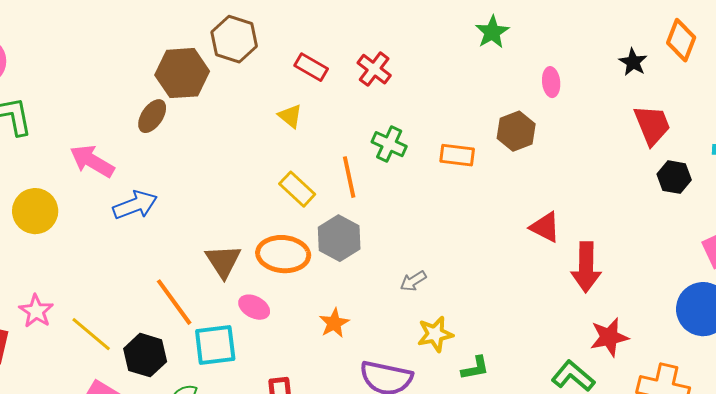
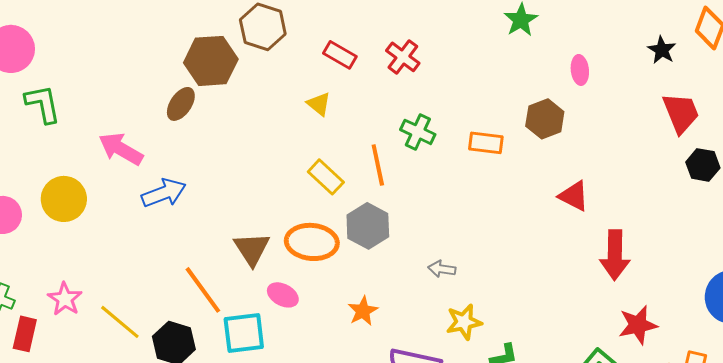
red triangle: (545, 227) -> (574, 196), moved
gray arrow: (413, 281) -> (442, 269), turned 40

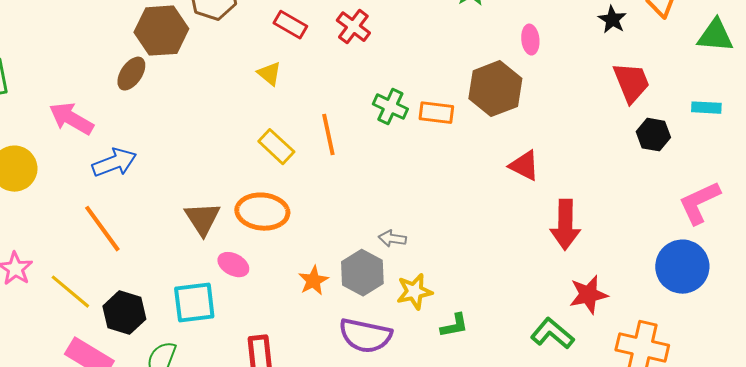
brown hexagon: (545, 119) -> (495, 89), size x1.4
green cross: (418, 132) -> (390, 107), moved
gray hexagon: (368, 226) -> (362, 273), moved
orange line: (203, 290) -> (102, 229), moved

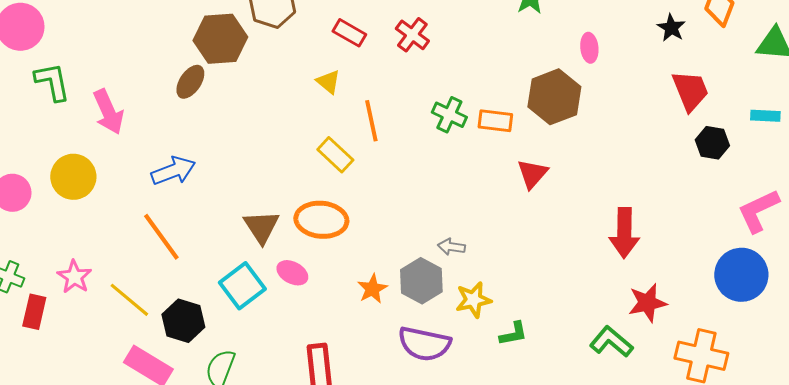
pink arrow: (71, 119) -> (108, 112), moved, turned -144
orange line: (328, 135) -> (371, 121), moved
red triangle: (524, 166) -> (532, 174), moved, turned 44
cyan square: (194, 303) -> (242, 286), moved, turned -30

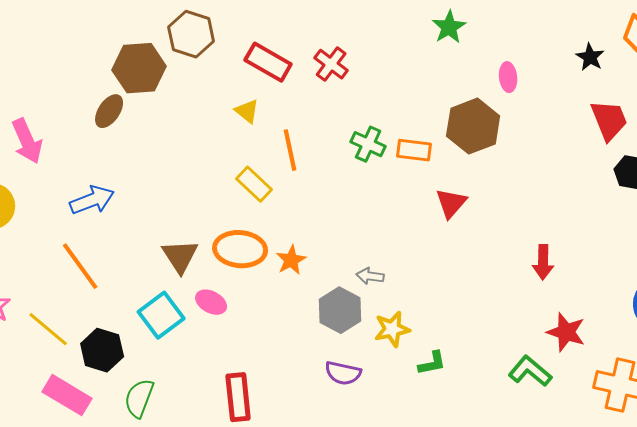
red rectangle: (349, 33) -> (268, 62), size x1.4
red arrow: (624, 233) -> (543, 262), size x0.7
orange star: (372, 289) -> (291, 260), moved
red star: (647, 303) -> (566, 332), turned 30
purple semicircle: (424, 344) -> (343, 373), size x0.7

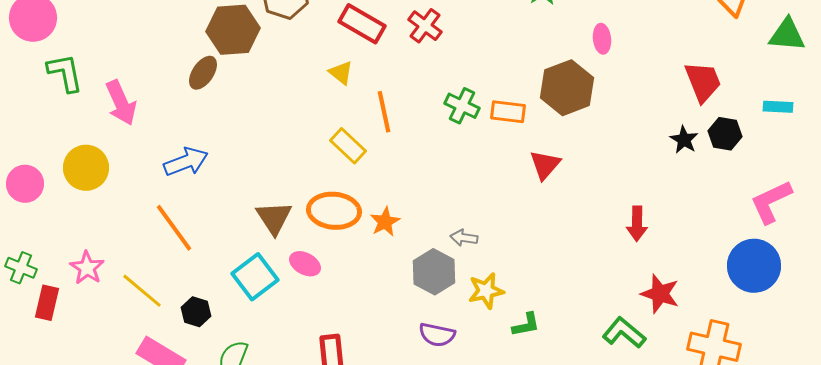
black star: (590, 57) -> (684, 140), moved
black hexagon: (102, 350) -> (196, 312), size x0.7

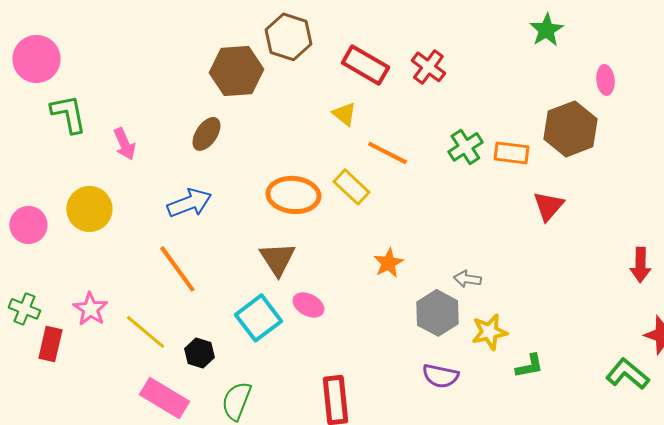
brown ellipse: (203, 73) -> (206, 134), moved
pink arrow: (121, 103) -> (124, 144), size x0.7
green cross: (462, 106) -> (465, 147), turned 32
orange line: (384, 112) -> (387, 153), turned -51
orange ellipse: (334, 211) -> (293, 195), moved

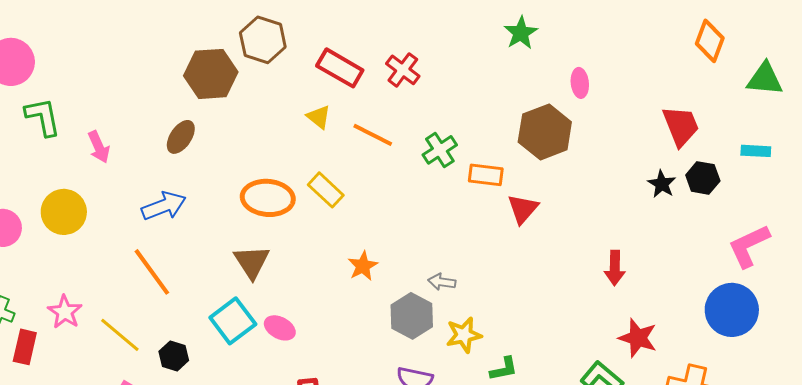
orange line: (387, 153) -> (373, 135), moved
orange rectangle: (511, 153) -> (486, 175), moved
pink ellipse: (308, 305) -> (280, 328), moved

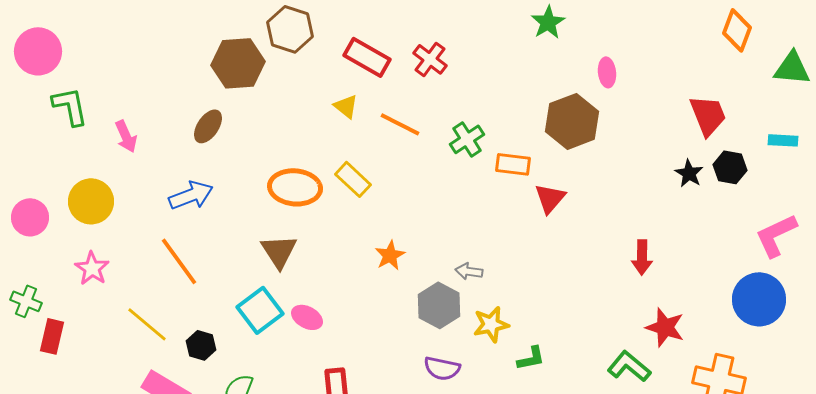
pink star: (65, 312) -> (92, 268), moved

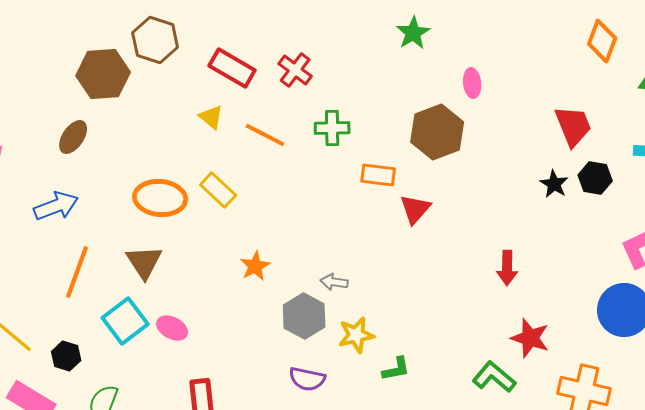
green cross: (467, 139) -> (332, 128), moved, turned 32
orange line: (179, 261) -> (77, 272), moved, turned 56

